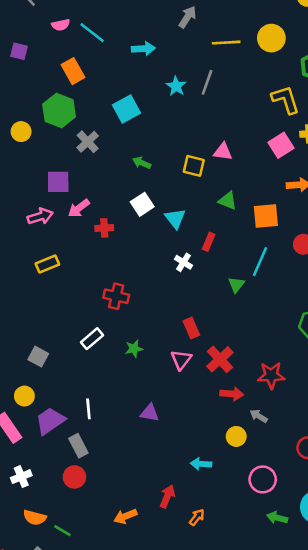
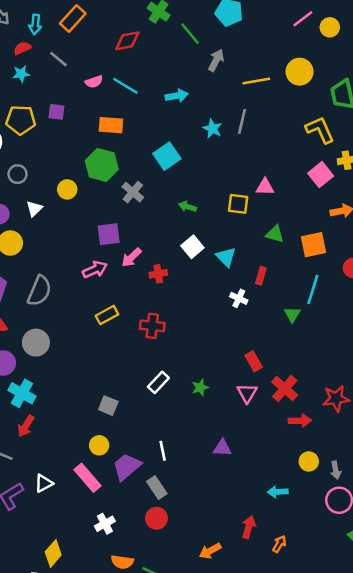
orange rectangle: (73, 71) -> (111, 125), turned -50
red cross: (116, 296) -> (152, 326), moved
gray arrow: (259, 416) -> (336, 470), moved, turned -126

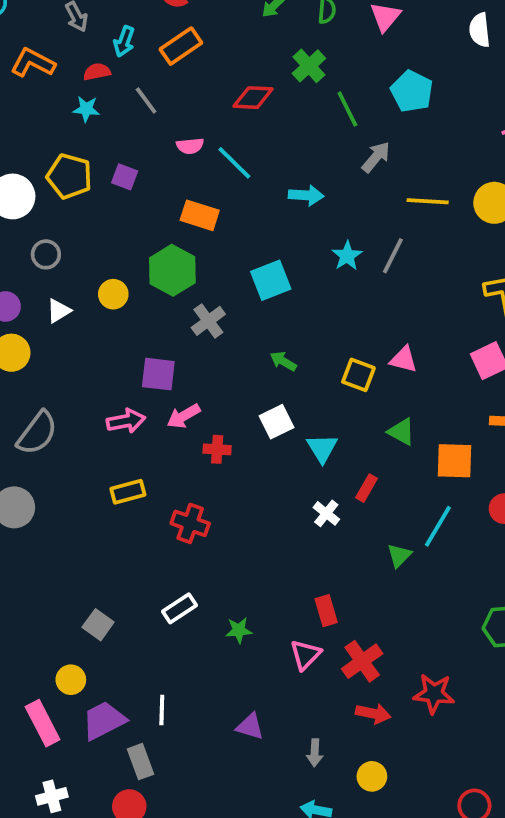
gray arrow: (336, 470) -> (315, 753), moved

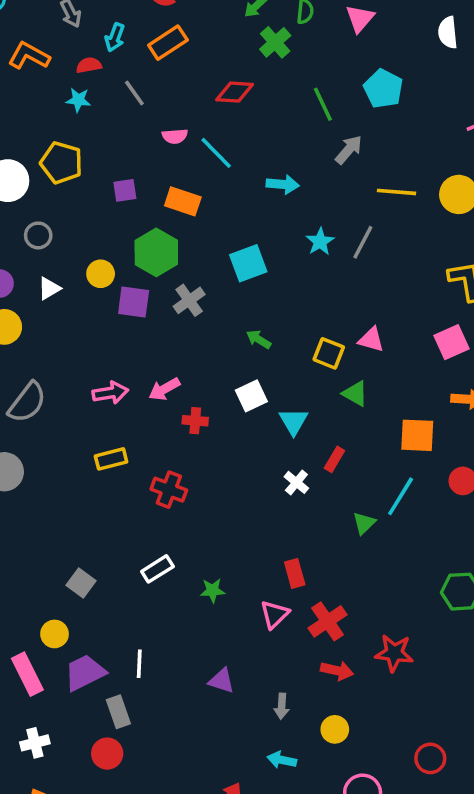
green cross: (309, 66) -> (275, 42), moved
purple square: (125, 177) -> (125, 190), moved, turned -30
purple square: (158, 374) -> (134, 302), moved
green triangle: (402, 432) -> (355, 393), moved

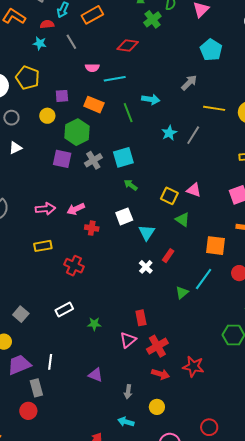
green line: (323, 104) -> (128, 113), moved
cyan line: (216, 153) -> (115, 79), turned -60
cyan square: (248, 263) -> (123, 157), moved
yellow circle: (101, 274) -> (47, 116), moved

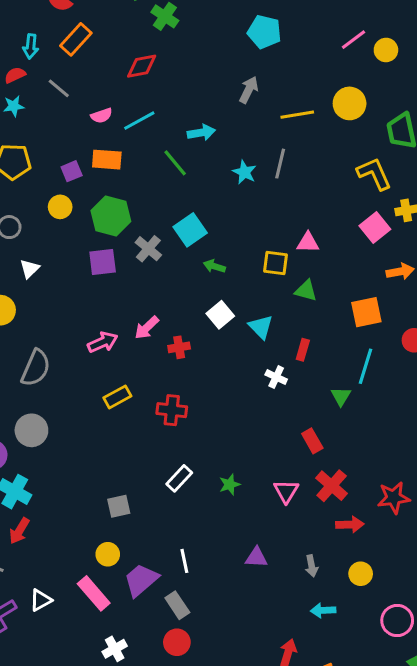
orange rectangle: (94, 105) -> (107, 160), moved
gray square: (21, 314) -> (119, 506), turned -35
red rectangle: (141, 318) -> (312, 441), moved

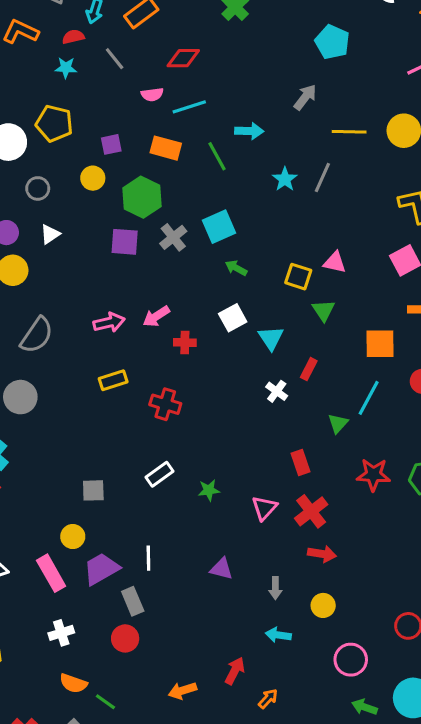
red diamond: (142, 66) -> (183, 58), moved
orange rectangle: (107, 160) -> (166, 148), moved
green triangle: (306, 291) -> (324, 310), turned 30
red star: (394, 498) -> (373, 475), moved

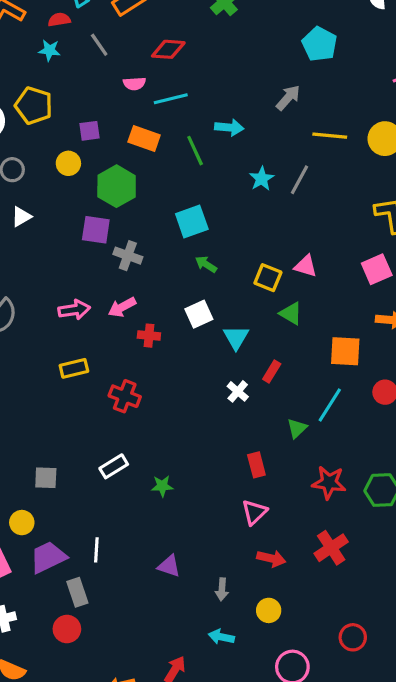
gray cross: (173, 237) -> (128, 256), moved, turned -36
green triangle: (324, 310) -> (291, 313), turned -30
pink triangle: (264, 508) -> (254, 512), moved
red cross: (311, 511) -> (331, 548), moved

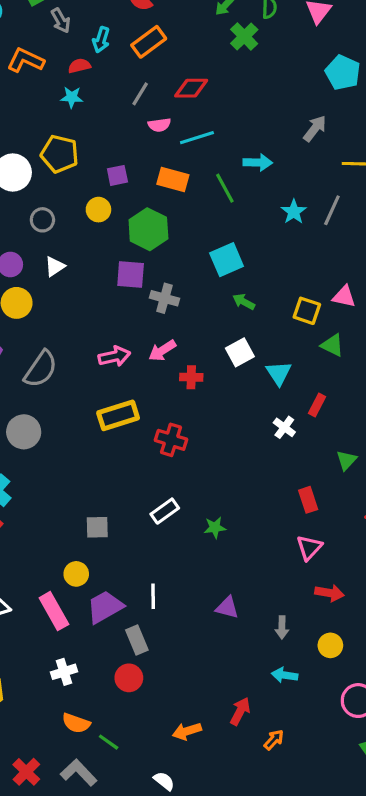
gray line: (99, 45) -> (140, 94), moved, turned 70
yellow rectangle: (74, 368) -> (118, 415), size x1.4

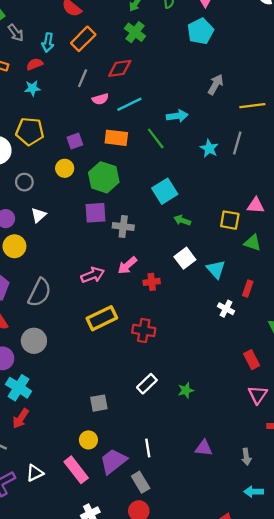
green cross: (244, 36) -> (135, 32), moved
cyan pentagon: (343, 73) -> (200, 31), moved, turned 30

